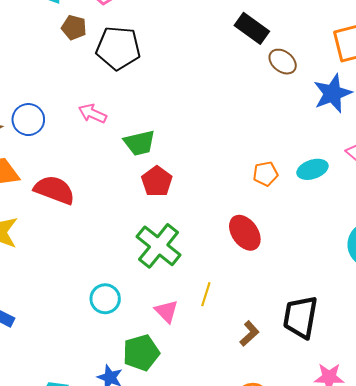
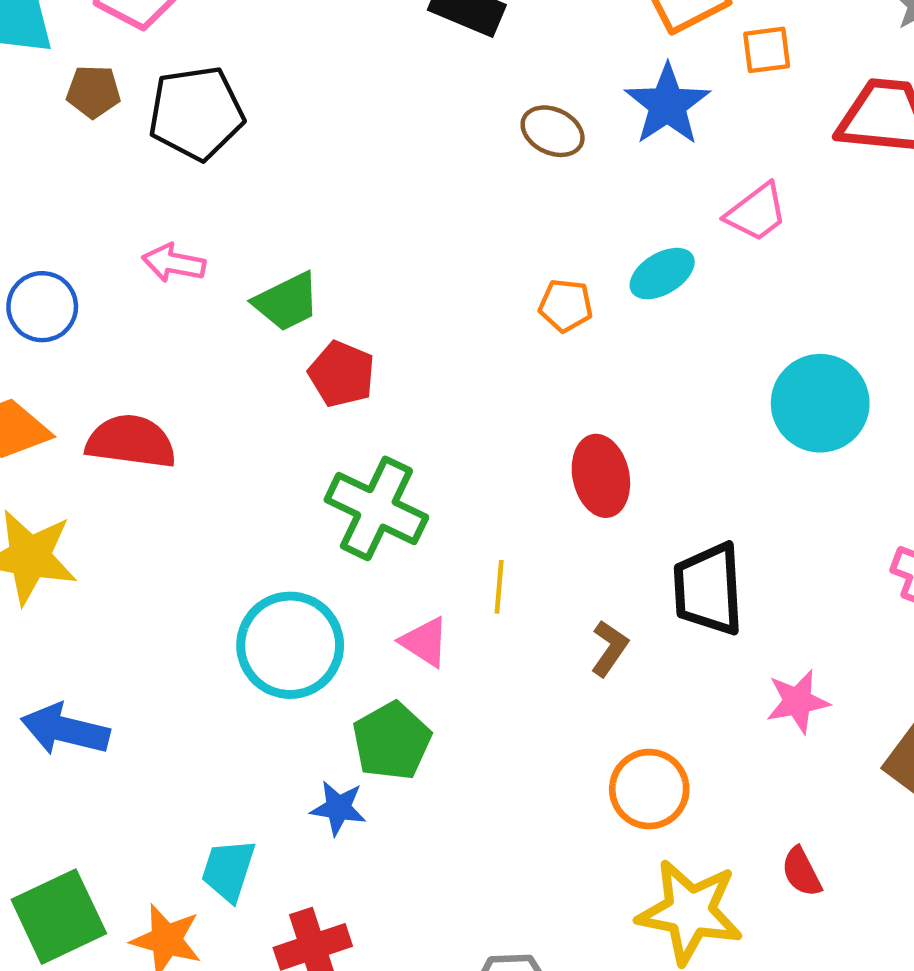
brown ellipse: (283, 62) -> (553, 131), moved
orange pentagon: (265, 174) -> (566, 305), turned 30
red ellipse: (245, 233) -> (601, 476), moved, turned 36
cyan circle: (105, 299) -> (290, 645), size x1.6

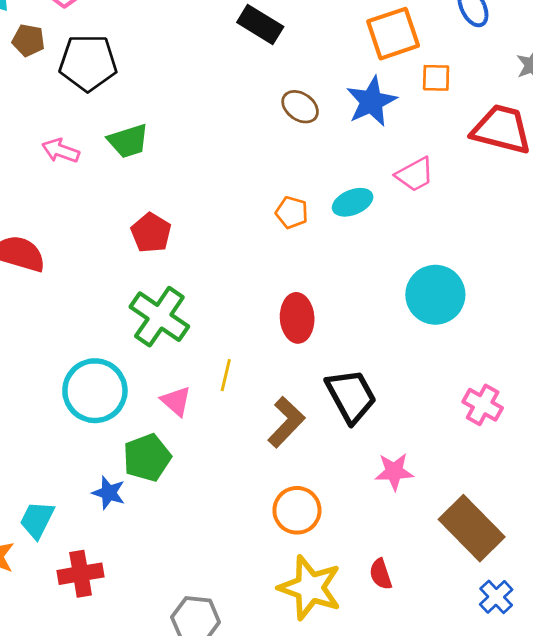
green trapezoid: (287, 302) -> (128, 141), moved
black trapezoid: (708, 589) -> (351, 396), turned 146
brown L-shape: (609, 648) -> (286, 422), size x1.5

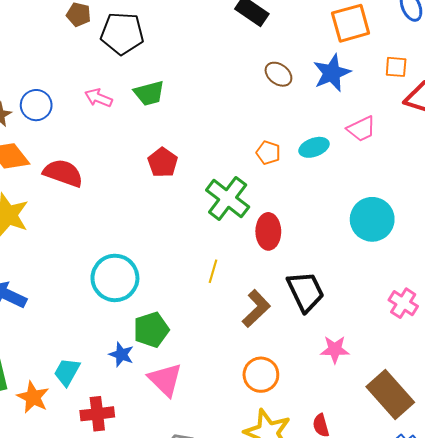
orange square: (436, 78) -> (396, 67), moved
green cross: (159, 317) -> (228, 198), moved
pink triangle: (176, 401) -> (165, 380), moved, size x1.5

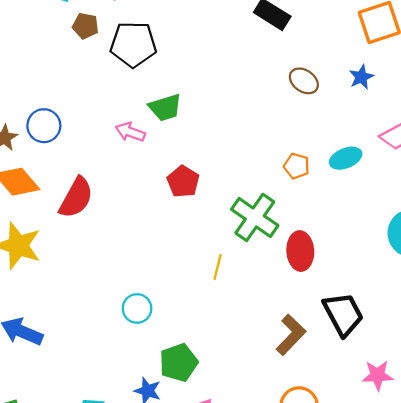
blue star: (332, 73) -> (361, 77), size x0.6
pink arrow: (98, 98) -> (130, 132), moved
red semicircle: (63, 173) -> (76, 198), turned 102
yellow line: (213, 271) -> (218, 267), moved
cyan circle: (115, 278) -> (137, 308), size x0.6

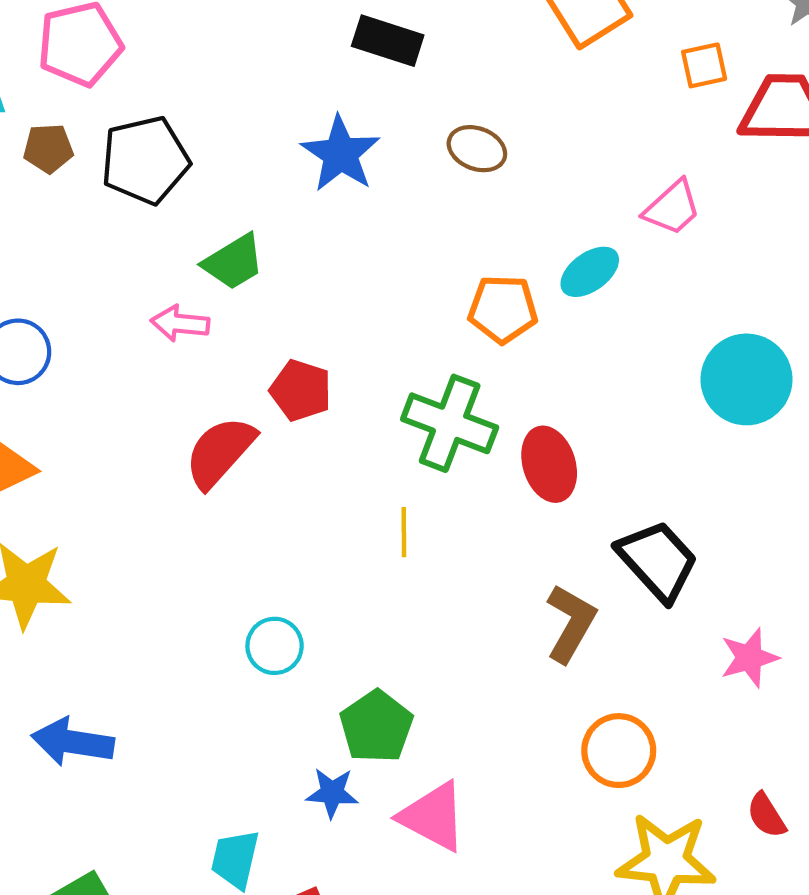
blue star: (361, 77) -> (341, 154), moved, size x1.6
orange pentagon: (297, 166) -> (503, 309), size x1.4
red semicircle: (76, 198) -> (220, 452), moved, turned -153

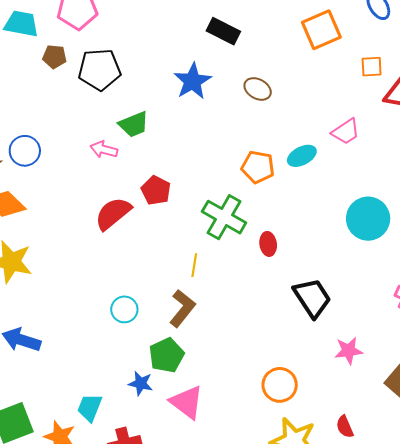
red ellipse: (549, 464) -> (268, 244), size x0.7
brown L-shape: (571, 623) -> (182, 308), moved

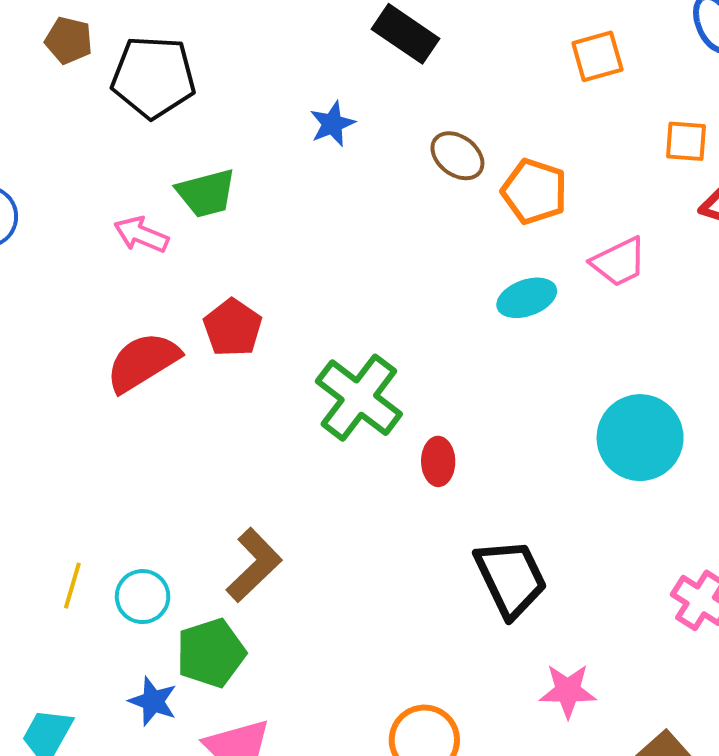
orange square: (321, 30) -> (597, 56), size x0.7
blue star: (193, 81) -> (332, 124), size x0.6
orange pentagon: (258, 167) -> (534, 191), moved
yellow line: (194, 265) -> (72, 586), moved
cyan circle: (124, 309) -> (143, 597), moved

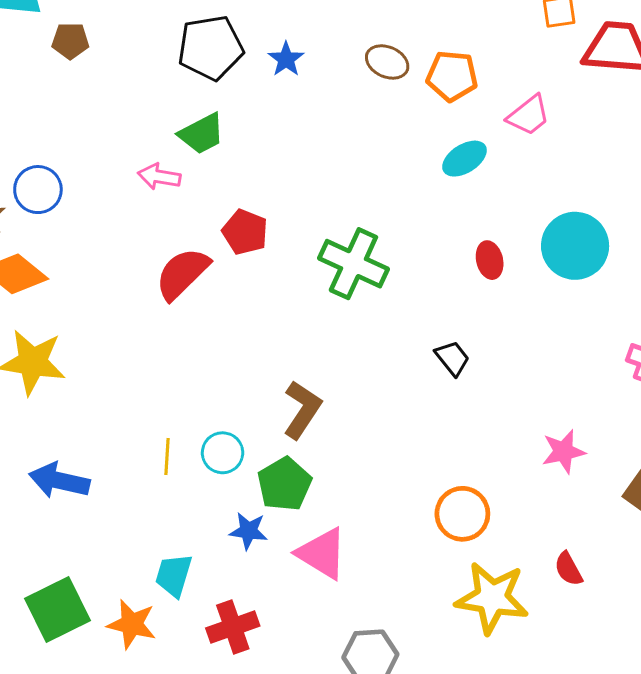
black pentagon: (153, 77) -> (211, 48), moved
red ellipse: (438, 461) -> (490, 260), moved
black trapezoid: (511, 578) -> (452, 358), moved, size x0.6

